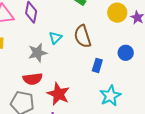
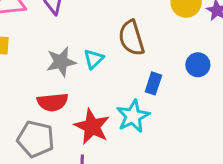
cyan triangle: (55, 38) -> (94, 59), moved
cyan star: (110, 96) -> (133, 116), moved

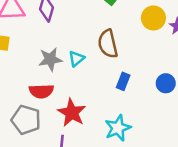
blue circle: (198, 65) -> (166, 83), moved
cyan star: (133, 116) -> (118, 128), moved

